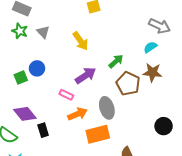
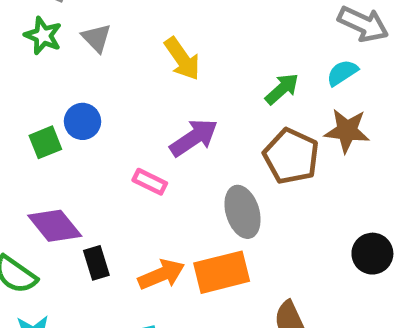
green arrow: (116, 61) -> (282, 89), moved
orange arrow: (77, 114) -> (161, 274), moved

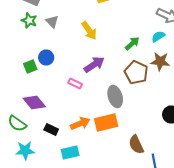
black rectangle: (96, 263) -> (51, 130), moved, turned -48

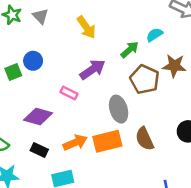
cyan semicircle: (158, 36) -> (154, 35), moved
green arrow: (132, 44) -> (130, 50), moved
purple diamond: (34, 102) -> (38, 117), moved, turned -35
brown semicircle: (136, 144) -> (145, 139), moved

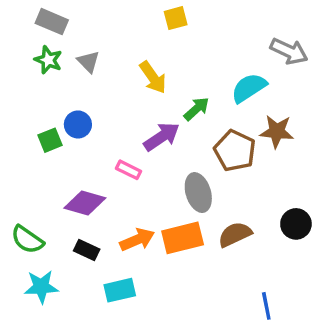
cyan semicircle: (154, 35) -> (249, 88), size x1.5
green arrow: (130, 50) -> (197, 109), moved
brown semicircle: (145, 139) -> (235, 234), turned 90

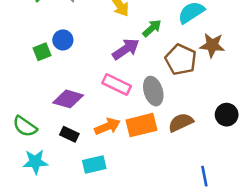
pink rectangle: (128, 170) -> (117, 84), moved, size x1.5

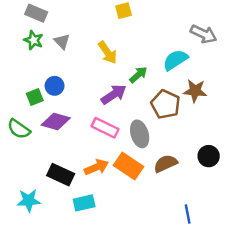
purple diamond: (68, 99) -> (56, 122), moved
orange rectangle: (141, 125) -> (128, 166), turned 48
green semicircle: (25, 126) -> (19, 129), moved
black rectangle: (69, 134) -> (61, 175), size x1.5

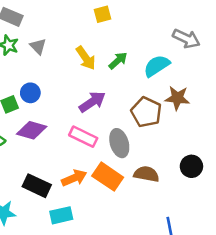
green arrow: (138, 75) -> (118, 61), moved
brown semicircle: (165, 163) -> (146, 174), turned 35

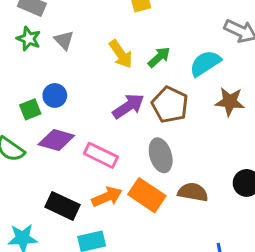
brown pentagon: (146, 112) -> (170, 105), moved
pink rectangle: (83, 137) -> (101, 155), moved

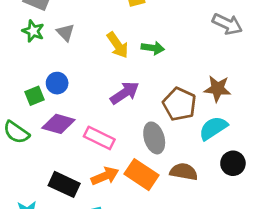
green arrow: (159, 57) -> (153, 48), turned 50
cyan semicircle: (205, 63) -> (213, 128), moved
brown pentagon: (170, 105) -> (179, 104), moved

